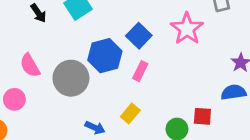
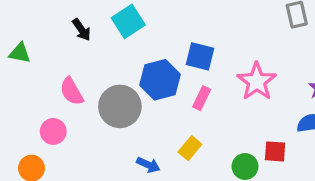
pink star: (187, 29) -> (257, 81), moved
blue square: (139, 36) -> (200, 56), turned -30

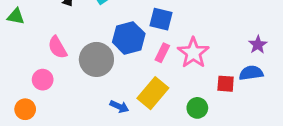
pink star: (257, 81) -> (193, 53), moved
yellow rectangle: (190, 148) -> (153, 93), size x1.6
red square: (275, 151) -> (226, 84), moved

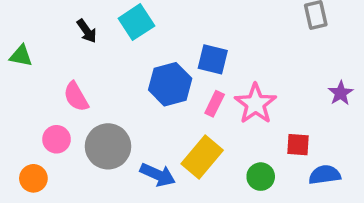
gray circle: (96, 59) -> (108, 146), moved
blue semicircle: (251, 73) -> (325, 175), moved
blue arrow: (119, 107) -> (158, 175), size x1.4

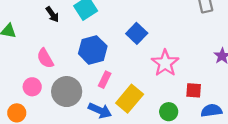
blue square: (213, 59) -> (137, 33), turned 30
blue hexagon: (170, 84) -> (93, 50), moved
pink rectangle: (215, 104) -> (105, 80), moved

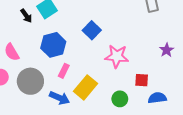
black arrow: (52, 14) -> (26, 16), moved
pink star: (165, 63) -> (117, 56), turned -30

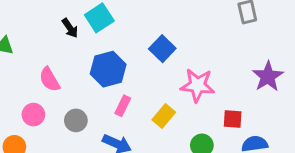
purple star: (167, 50) -> (268, 76), size x1.5
gray circle: (30, 81) -> (76, 120), size x0.6
yellow rectangle: (86, 87) -> (164, 116), moved, size x0.7

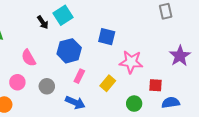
blue square: (162, 49) -> (107, 37), turned -30

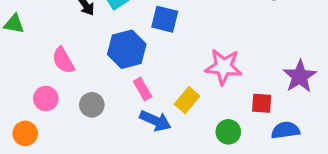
blue square: (107, 37) -> (165, 19), moved
purple star: (180, 56) -> (300, 76), moved
pink rectangle: (79, 76) -> (143, 89), turned -56
blue arrow: (75, 103) -> (155, 121), moved

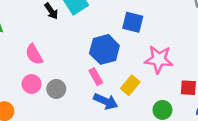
blue square: (165, 19) -> (133, 22), moved
blue hexagon: (127, 49) -> (104, 49), moved
pink circle: (46, 99) -> (32, 84), moved

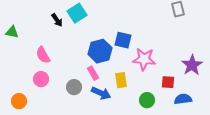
blue square: (133, 22) -> (123, 40), moved
yellow rectangle: (130, 85) -> (121, 80), turned -49
gray circle: (56, 89) -> (74, 87), moved

